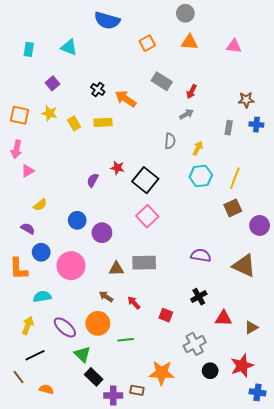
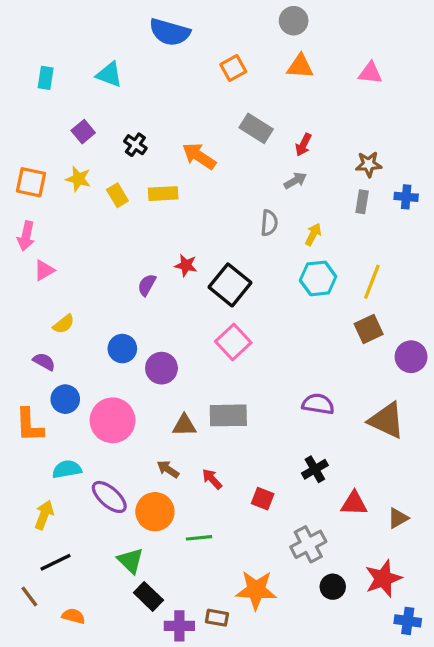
black cross: (98, 89) -> (135, 145), moved
brown star: (246, 100) -> (369, 164), moved
purple ellipse: (65, 327) -> (109, 497), moved

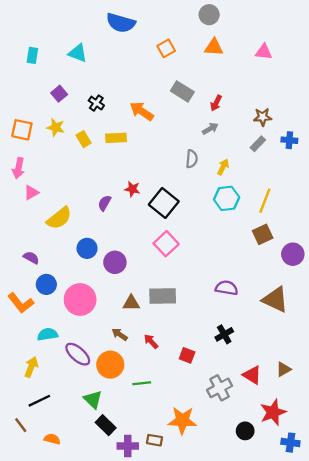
gray rectangle: (362, 202) -> (258, 144), turned 35
yellow semicircle: (64, 324) -> (59, 218), moved, size x1.6
orange L-shape: (29, 425) -> (21, 303), turned -36
red triangle: (354, 504) -> (252, 375), moved, turned 30
black circle: (333, 587) -> (245, 431), moved

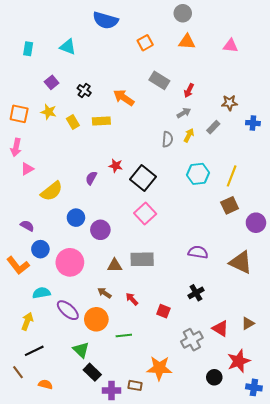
gray rectangle: (258, 144) -> (213, 127), moved
yellow arrow: (223, 167) -> (189, 135), moved

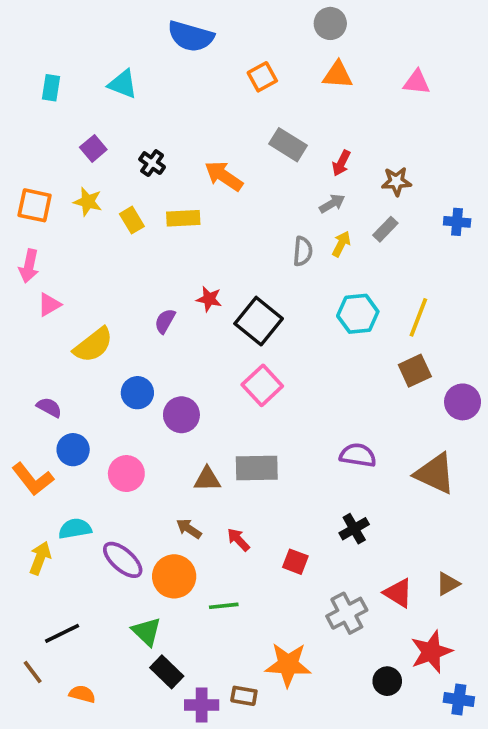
brown star: (230, 103) -> (396, 181), moved
pink circle: (70, 262) -> (126, 474), size x0.7
yellow arrow: (27, 321) -> (40, 558), moved

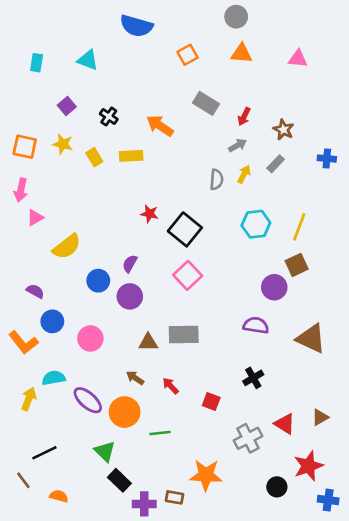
brown star: (396, 181) -> (283, 130), turned 30
purple semicircle: (165, 321) -> (130, 264), moved
purple circle: (463, 402) -> (274, 287), moved

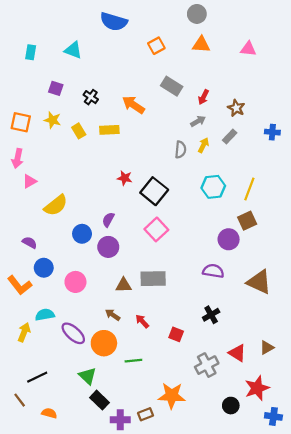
purple square: (67, 106) -> (56, 88), turned -32
brown rectangle: (174, 497) -> (145, 414), turned -32

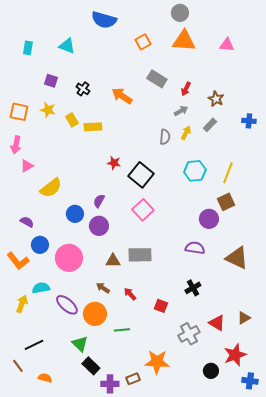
orange triangle: (201, 45) -> (184, 41), size x1.4
yellow rectangle: (109, 130) -> (93, 127), moved
pink circle: (75, 282) -> (69, 258), size x1.4

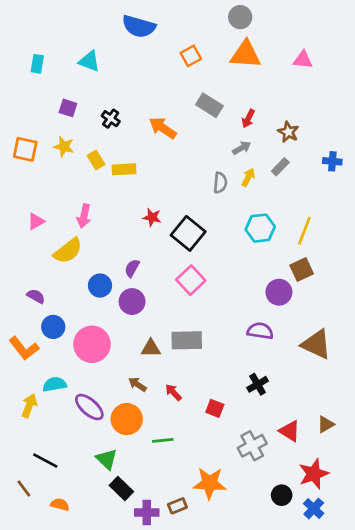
pink arrow: (16, 145) -> (84, 216), moved
black line: (34, 345) -> (45, 460), turned 54
blue cross: (250, 381) -> (314, 509), moved, turned 35

